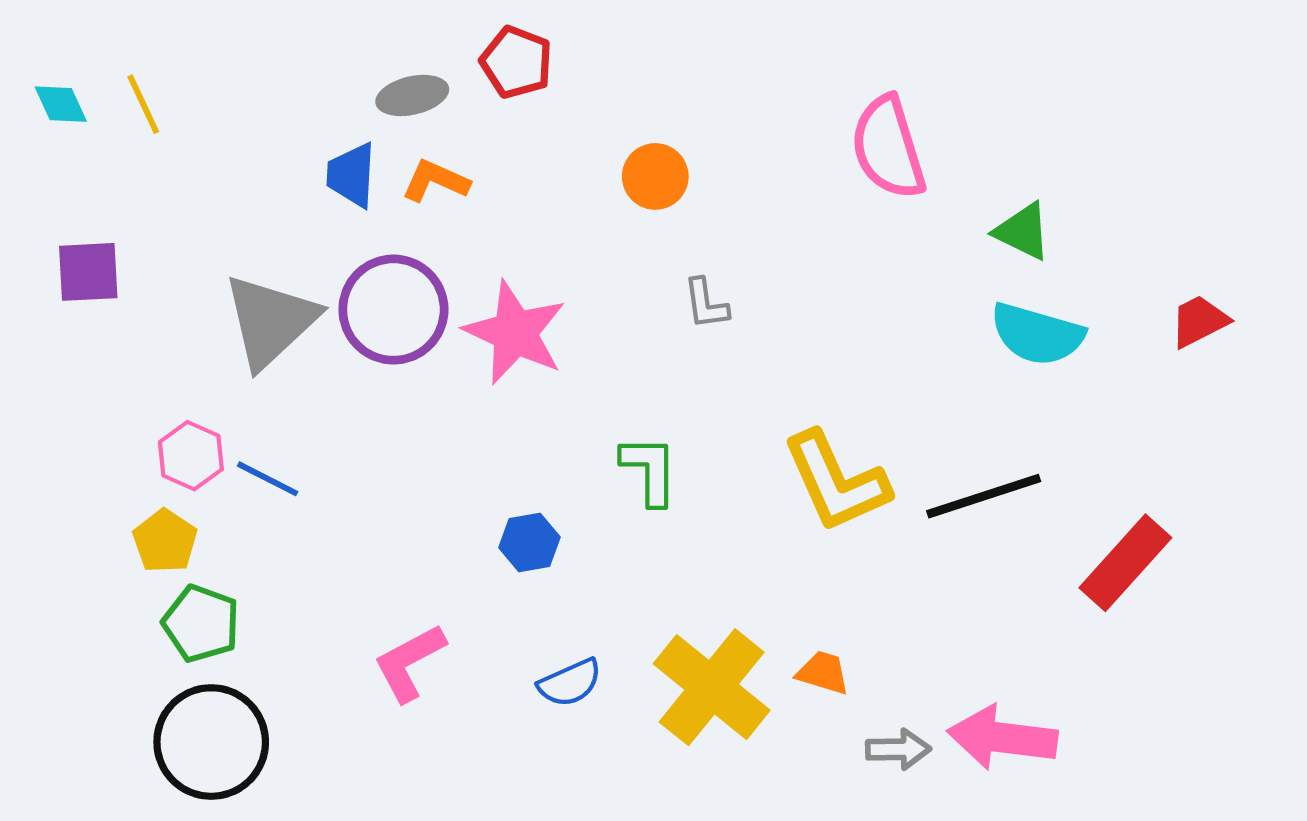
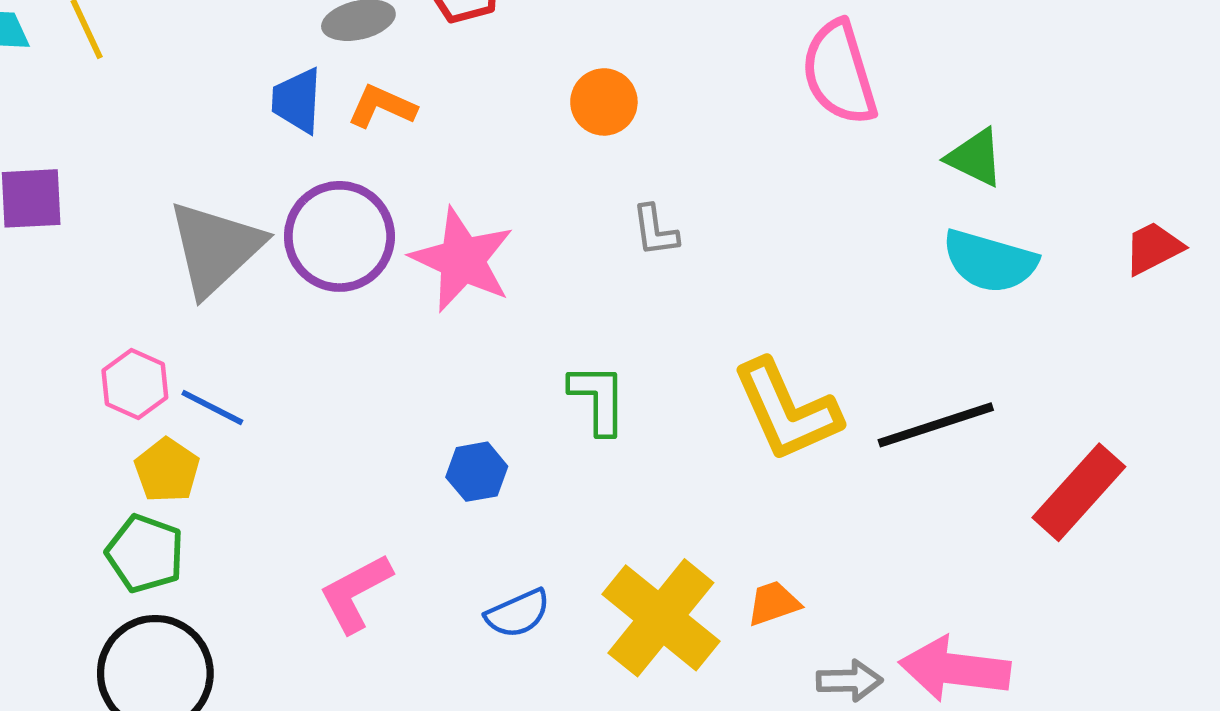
yellow pentagon: (165, 541) -> (167, 470), moved
orange trapezoid: (823, 673) -> (773, 603), turned -36

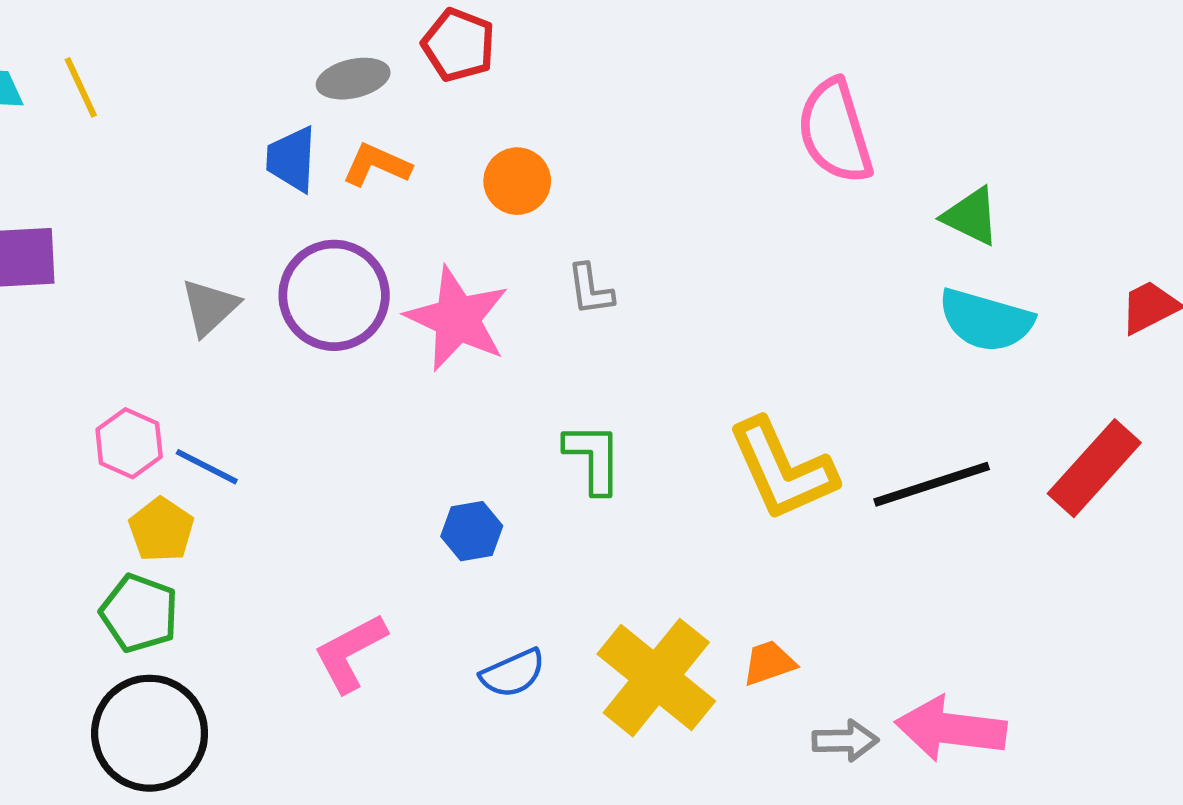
orange circle: (604, 102) -> (517, 181), moved
gray L-shape: (655, 231) -> (590, 289), moved
gray triangle: (215, 248) -> (210, 307), size x0.6
red rectangle: (1079, 492) -> (1094, 468), moved

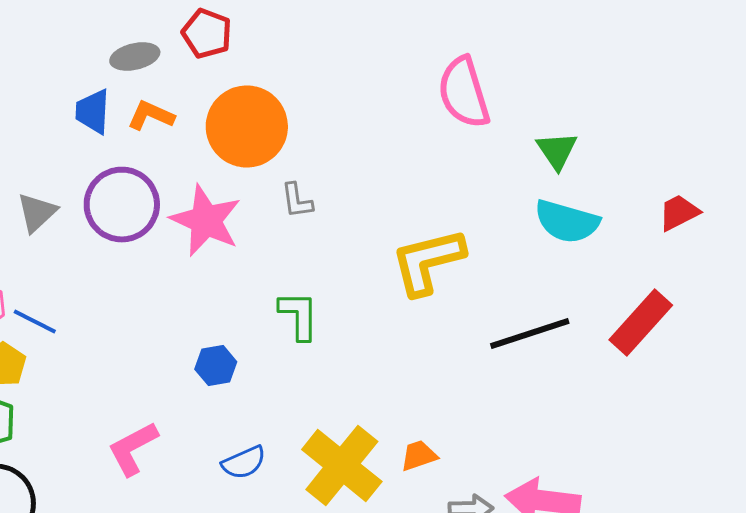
orange circle: (517, 181) -> (247, 126), size x1.8
green triangle: (971, 216) -> (557, 150), turned 30
yellow L-shape: (782, 470) -> (428, 262), moved, turned 100

